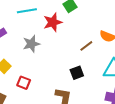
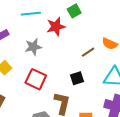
red square: (24, 83) -> (36, 79), moved, size x1.5

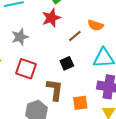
red star: (56, 27) -> (51, 18), moved

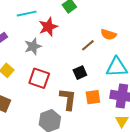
red star: (51, 18) -> (48, 27), moved
orange square: (80, 103) -> (93, 97), moved

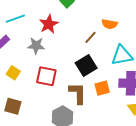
cyan line: (27, 14) -> (15, 19), moved
gray star: (33, 46) -> (36, 46), turned 30
black square: (80, 73) -> (86, 65), size x1.5

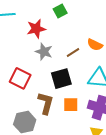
gray star: (36, 46) -> (44, 52), moved

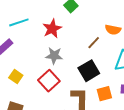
gray star: (44, 52) -> (54, 56), moved
red square: (20, 78) -> (49, 81), turned 35

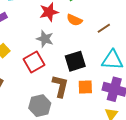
orange semicircle: (113, 30) -> (74, 20), moved
brown line: (94, 43) -> (104, 28), moved

